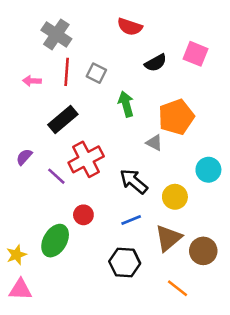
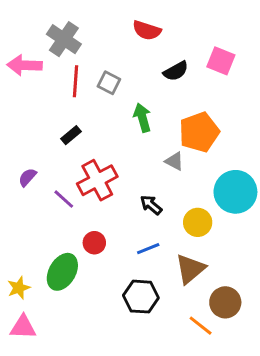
pink arrow: (32, 81) -> (25, 65), moved, size x1.6
black rectangle: (63, 119) -> (71, 135), size x0.6
cyan circle: (208, 170) -> (235, 192), size x1.5
black arrow: (134, 181) -> (151, 205), size x0.7
brown circle: (203, 251) -> (225, 302), moved

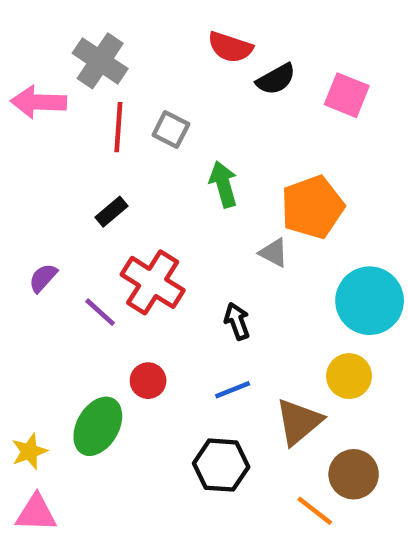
black semicircle: (176, 71) -> (276, 79), moved
red cross: (97, 180) -> (153, 282), turned -30
black arrow: (151, 205) -> (237, 321), turned 30
yellow circle: (198, 222) -> (349, 376), moved

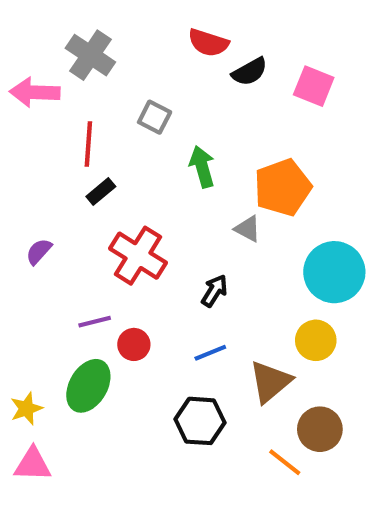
red line: (118, 127) -> (88, 144), moved
purple line: (100, 312) -> (95, 322), moved, turned -56
black arrow: (237, 321) -> (214, 291), turned 52

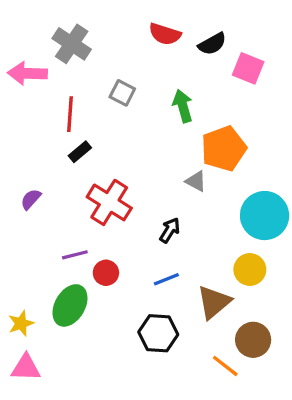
black semicircle: (250, 72) -> (212, 44), moved
green arrow: (202, 167) -> (183, 106), moved

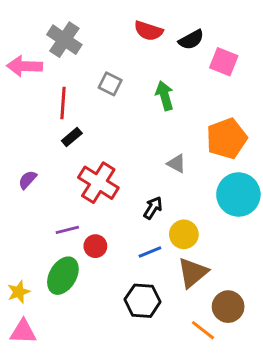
orange pentagon: (224, 148) -> (227, 138), moved
yellow circle: (250, 269) -> (184, 234), moved

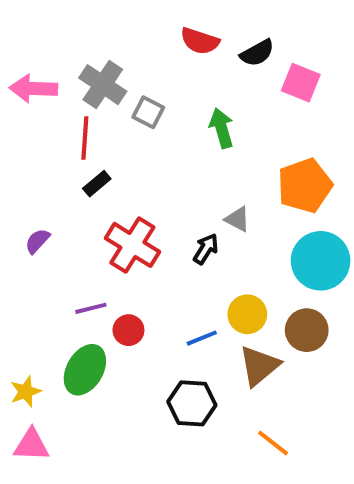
gray cross: (64, 40) -> (103, 85), moved
black arrow: (153, 208) -> (206, 249), moved
brown circle: (228, 307) -> (307, 330), moved

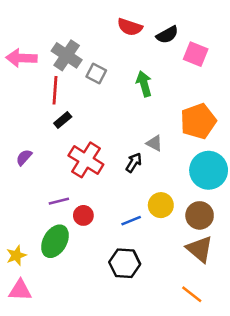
brown triangle: (259, 366) -> (200, 249), moved, turned -40
orange line: (273, 443) -> (192, 294), moved

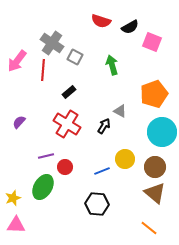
pink arrow: (21, 58) -> (17, 61), moved, turned -55
black rectangle: (63, 120) -> (69, 92), moved

